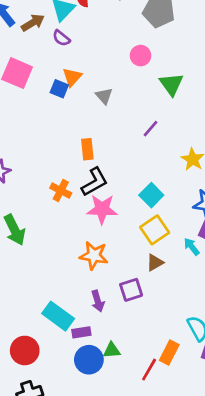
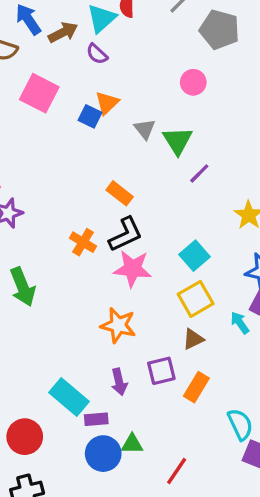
green triangle: (171, 84) -> (178, 141), moved
orange rectangle: (87, 149) -> (120, 193), turned -50
orange rectangle: (169, 352) -> (196, 387), moved

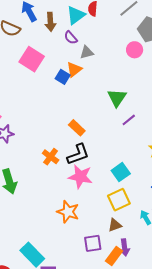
brown arrow: (63, 32) -> (50, 22), turned 108
pink circle: (193, 82) -> (135, 50), moved
gray triangle: (145, 129) -> (87, 52), moved, turned 48
purple arrow: (119, 382) -> (125, 247), moved

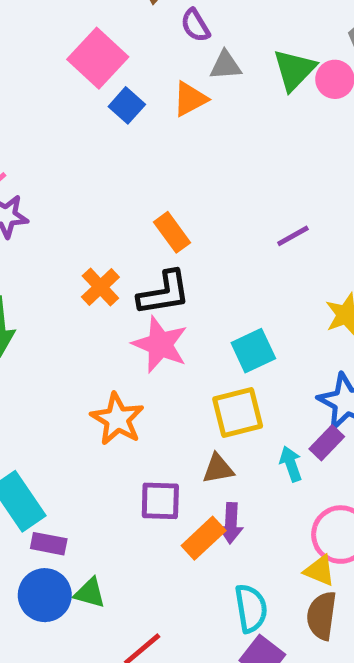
blue square: (63, 77) -> (127, 105), moved
green triangle: (117, 98) -> (294, 70), moved

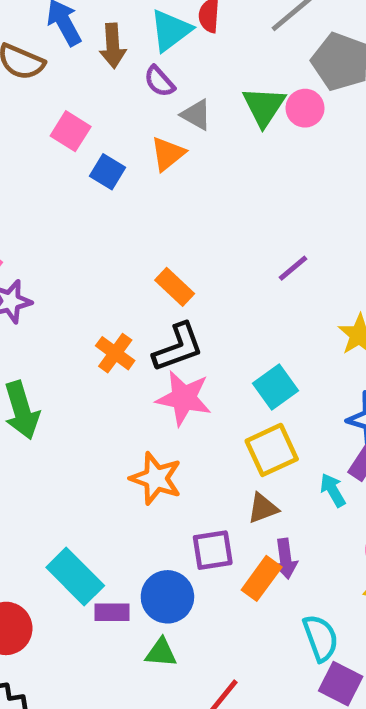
pink square: (98, 58) -> (71, 131), size x0.7
gray triangle: (226, 65) -> (196, 115), turned 44
blue circle: (45, 595) -> (167, 597), moved

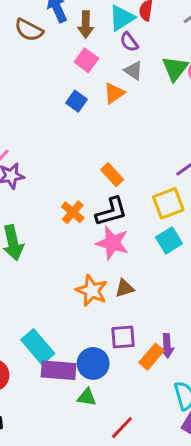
purple semicircle: (159, 81) -> (129, 42), moved
pink square: (71, 131) -> (86, 60), moved
yellow square: (272, 450) -> (168, 203), moved
brown triangle: (263, 508) -> (124, 288), moved
purple rectangle: (112, 612) -> (59, 370), size x1.6

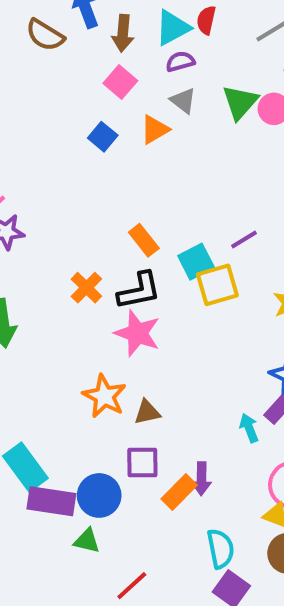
purple semicircle: (129, 42) -> (180, 61), turned 108
cyan square: (169, 240) -> (196, 262), moved
brown triangle: (124, 288) -> (147, 412), moved

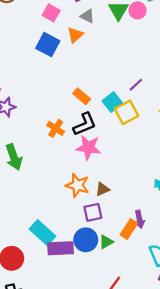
blue square: (103, 137) -> (48, 45), size x1.5
purple square: (142, 463) -> (93, 212), moved
green triangle: (87, 541) -> (106, 242), moved, turned -32

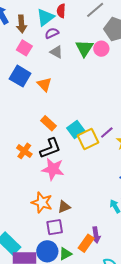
orange triangle: (75, 35) -> (44, 84), moved, turned -35
purple line: (136, 85) -> (107, 133), moved

